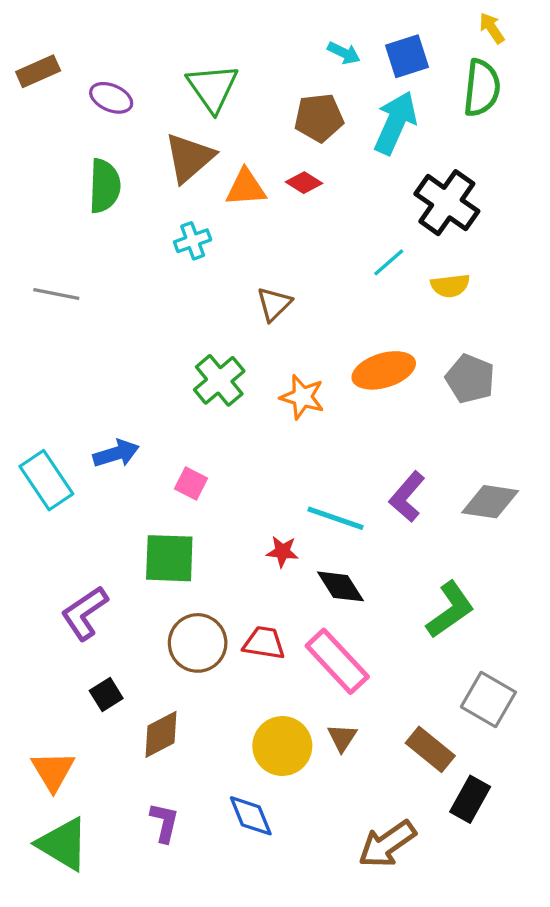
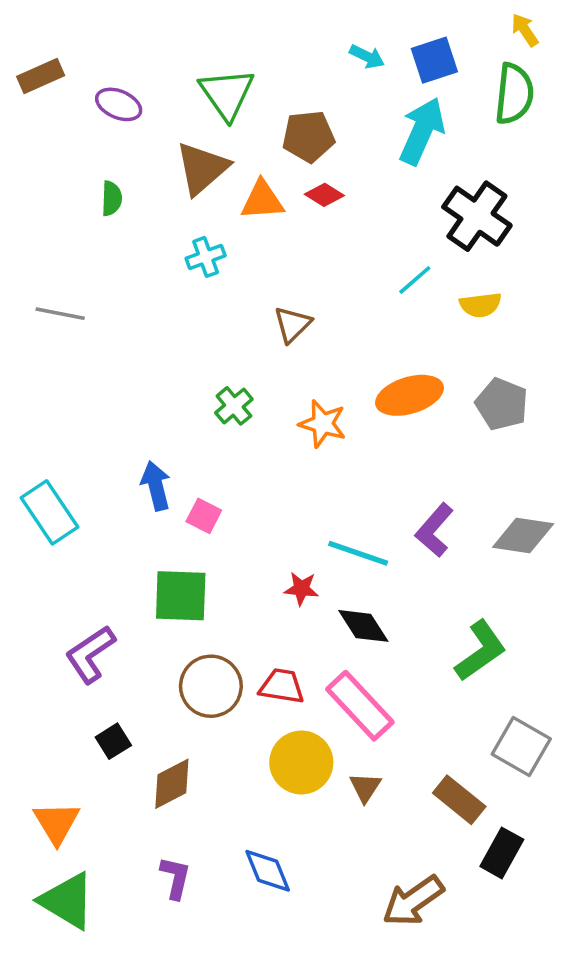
brown pentagon: (319, 118) -> (308, 136), moved
green semicircle: (105, 186) -> (112, 198), size x0.6
green cross: (219, 380) -> (234, 406), size x0.7
blue arrow: (116, 454) -> (156, 486), moved, turned -87
yellow circle: (282, 746) -> (301, 762), moved

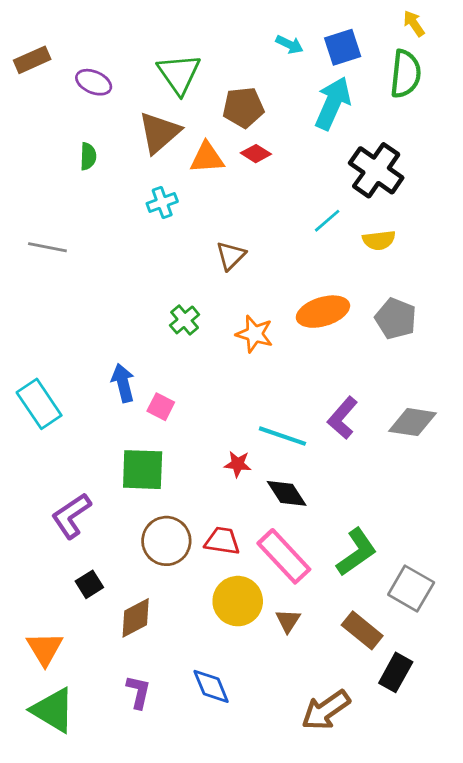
green L-shape: (480, 651) -> (357, 552), moved

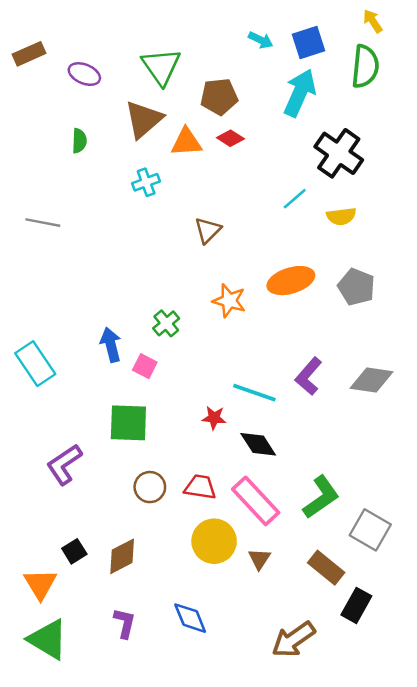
green cross: (185, 320) -> (166, 323), moved
brown circle: (166, 541) -> (150, 487), size x0.7
black square: (89, 584) -> (74, 551), moved

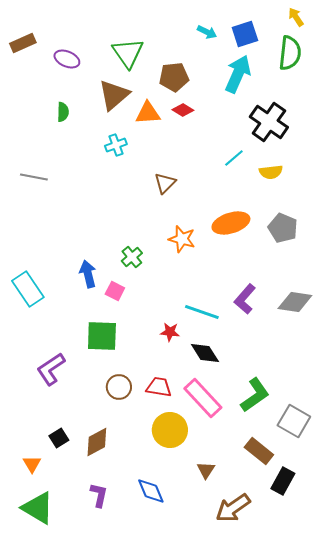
brown triangle: (259, 559) -> (206, 470), moved
orange triangle: (40, 584) -> (32, 464), size x0.7

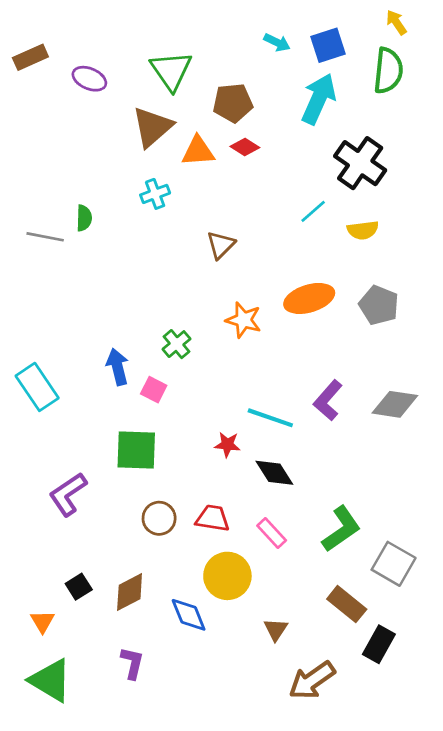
green semicircle: (63, 112) -> (84, 218), moved
pink rectangle: (203, 398) -> (272, 533), size x0.6
blue diamond: (151, 491) -> (189, 615), moved

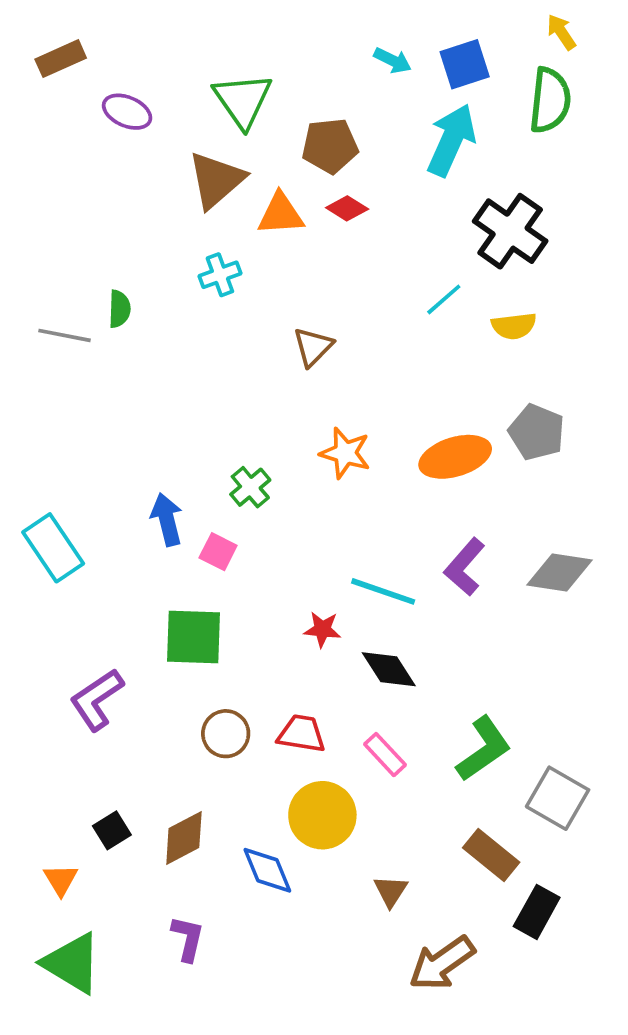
brown rectangle: (30, 57) -> (61, 59), moved
orange ellipse: (309, 298) -> (455, 457), moved

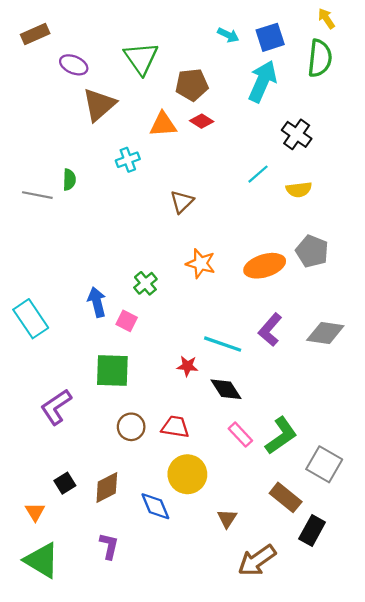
brown triangle: (216, 180) -> (99, 105), moved
black cross: (510, 231) -> (297, 134), size x0.7
pink rectangle: (385, 755) -> (240, 435), moved

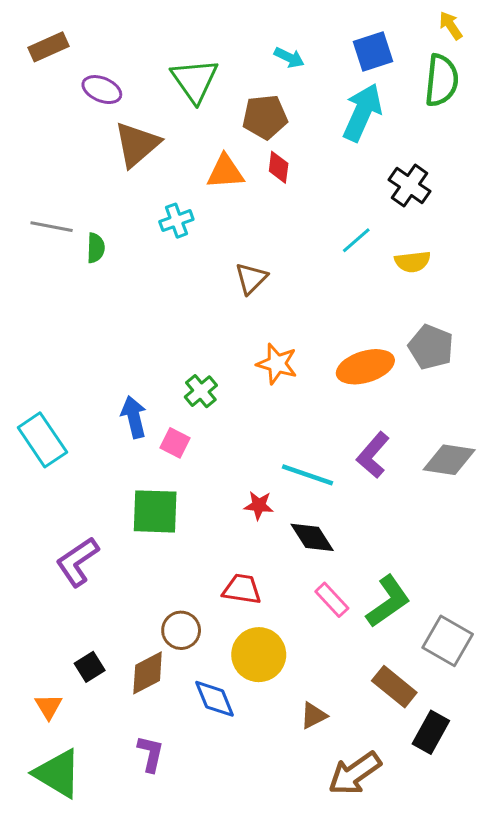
cyan arrow: (228, 35) -> (289, 58), moved
red diamond: (202, 121) -> (279, 167), turned 65
gray line: (37, 195) -> (52, 227), moved
brown circle: (131, 427) -> (181, 630), moved
brown triangle: (227, 518) -> (314, 716), turned 30

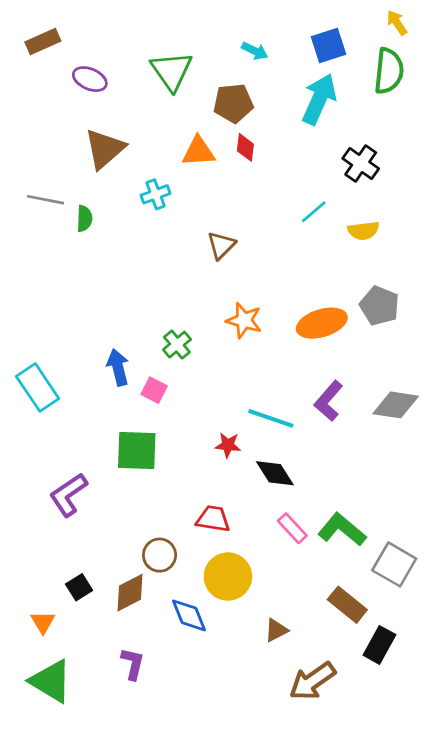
brown triangle: (137, 144) -> (105, 149), moved
green L-shape: (388, 601) -> (342, 530), turned -105

